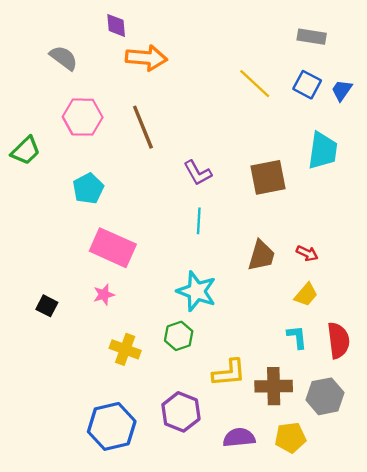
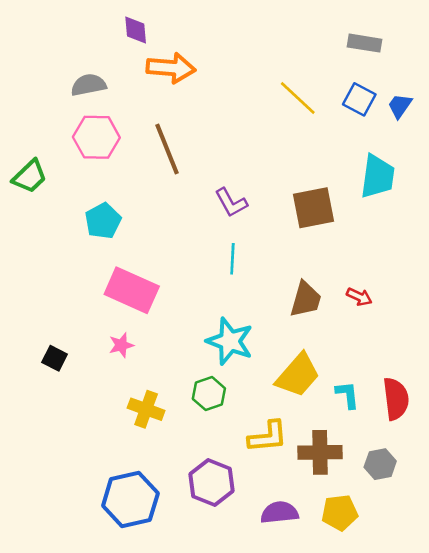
gray semicircle: (64, 58) -> (89, 85), moved, turned -48
yellow trapezoid: (306, 295) -> (298, 375), moved, size x1.6
gray hexagon: (325, 396) -> (380, 464), size x0.7

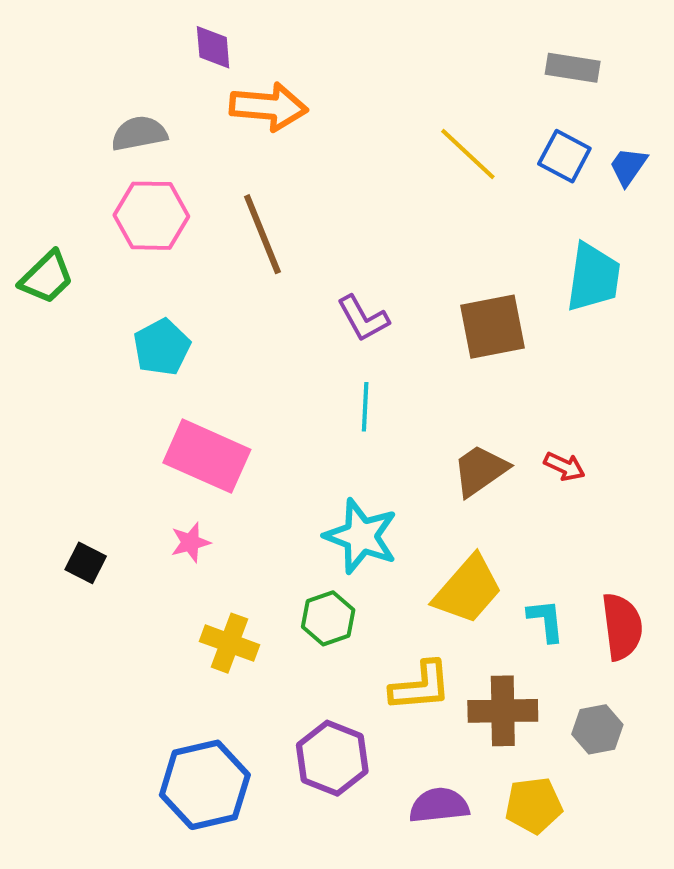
brown trapezoid: (306, 299) -> (480, 470), turned -141

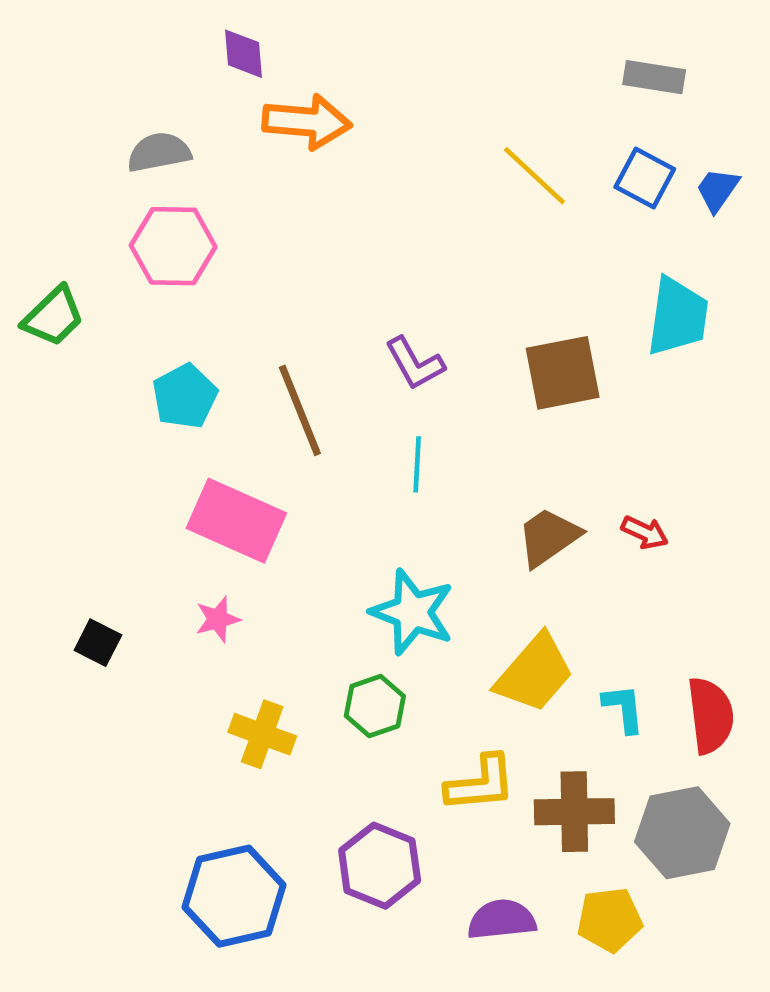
brown line: (262, 234) -> (300, 410), moved
gray hexagon: (597, 729) -> (682, 833), size x1.6

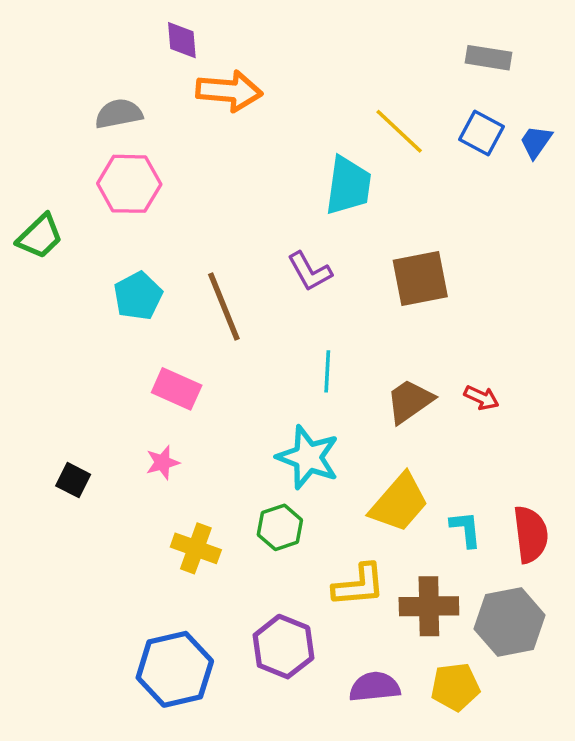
cyan trapezoid: (678, 316) -> (348, 186), moved
cyan line: (417, 464) -> (327, 371), moved
pink rectangle: (236, 521) -> (177, 389), size x0.7

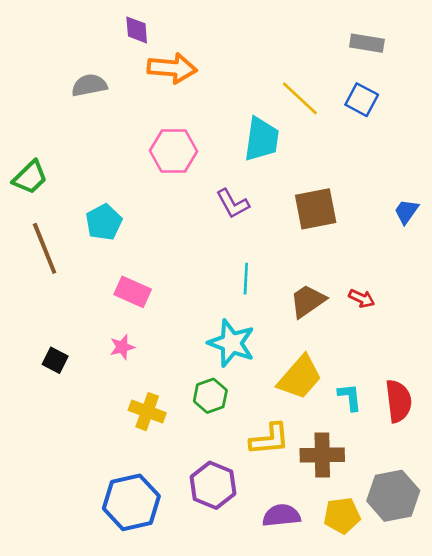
blue trapezoid: (536, 142) -> (406, 212), moved
pink hexagon: (129, 184) -> (173, 151), moved
brown line: (224, 307) -> (45, 248), moved
gray hexagon: (510, 622) -> (393, 496), moved

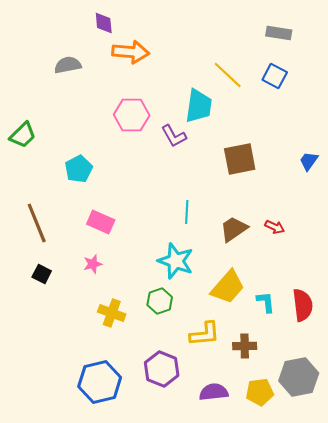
purple L-shape: (233, 204) -> (174, 136), moved
brown line: (45, 248) -> (37, 223), moved
brown cross: (322, 455) -> (245, 346), size x0.7

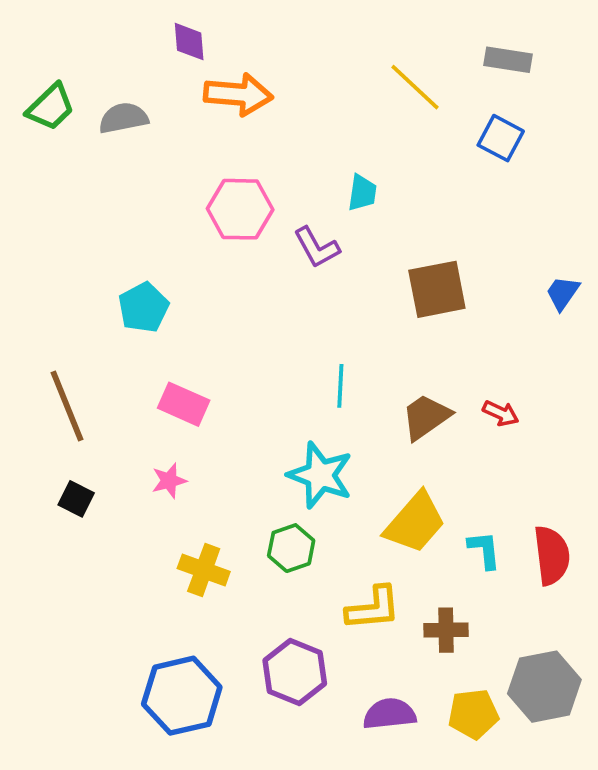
yellow line: (228, 75) -> (415, 87), moved
cyan trapezoid: (199, 106) -> (362, 193), size x0.6
green trapezoid: (23, 135) -> (51, 107), moved

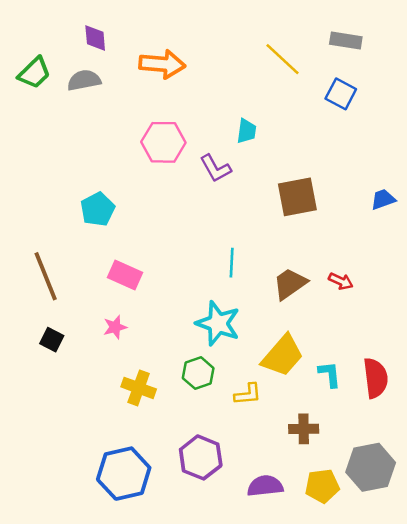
purple diamond: (189, 42) -> (95, 38), moved
blue trapezoid: (563, 293) -> (383, 199), turned 35
yellow L-shape: (373, 608) -> (248, 394), moved, size x0.7

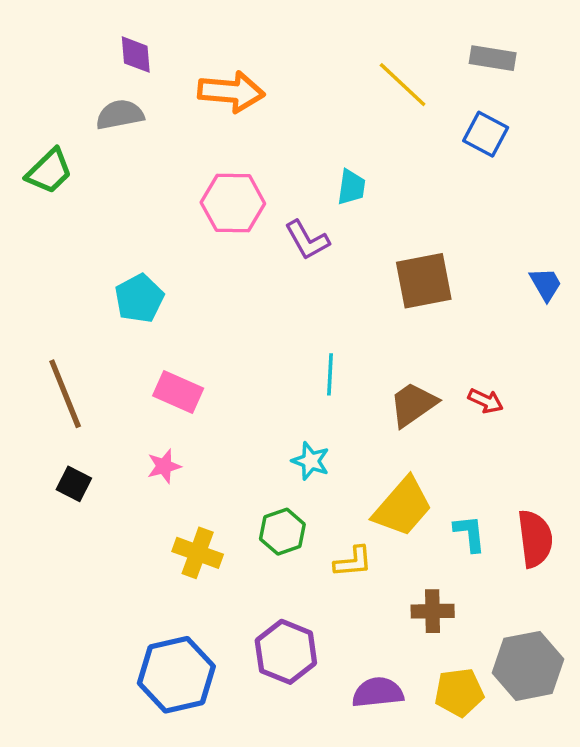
green trapezoid: (34, 73) -> (49, 171), moved
blue trapezoid: (383, 199) -> (546, 284), turned 80
cyan star: (218, 323) -> (311, 461), size x0.6

